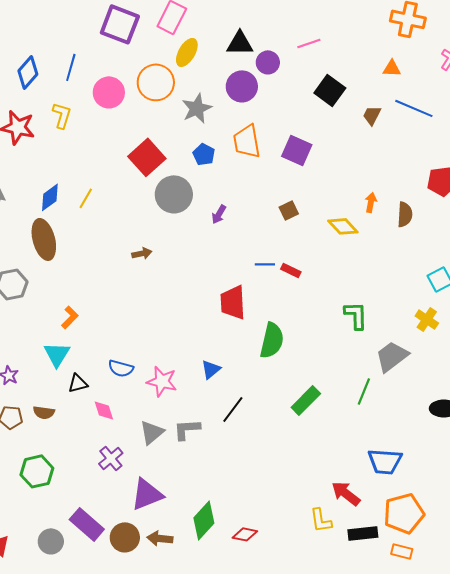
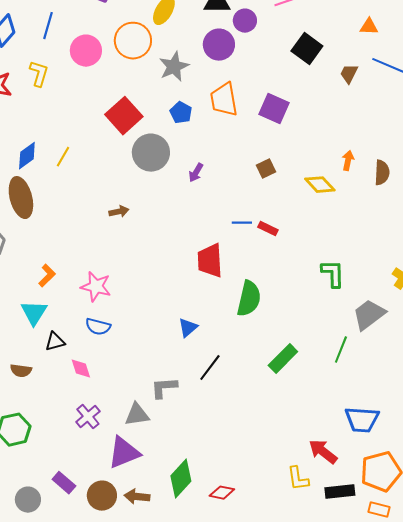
pink star: (162, 381) -> (96, 287), moved
gray triangle: (152, 432) -> (137, 415), moved, turned 32
purple rectangle: (87, 524) -> (64, 483), size x0.7

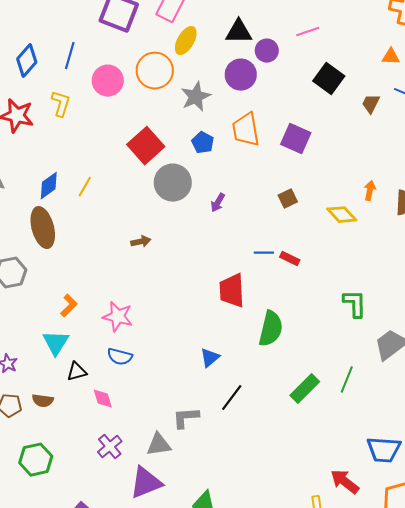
green line: (341, 350) -> (347, 380), moved

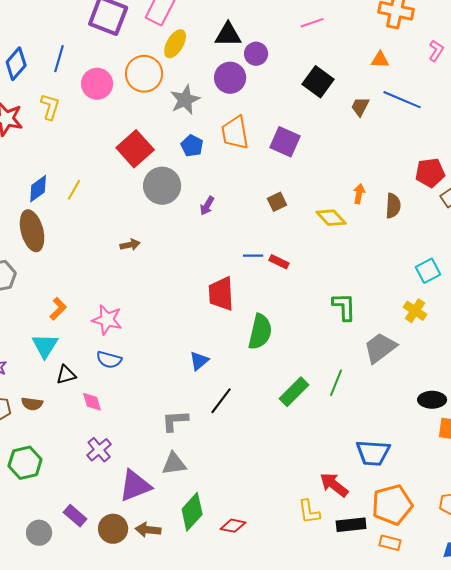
pink line: (308, 32) -> (312, 23), moved
gray triangle: (159, 445) -> (174, 464), moved

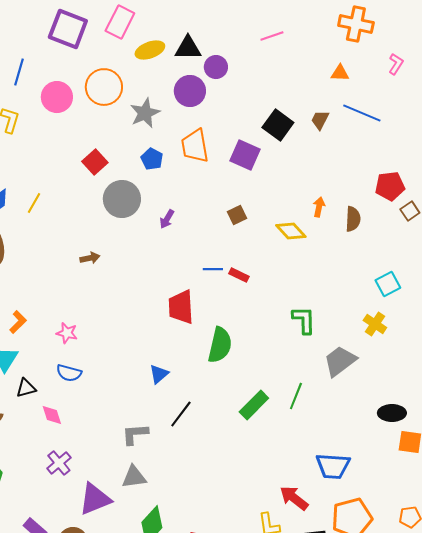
yellow ellipse: (175, 44) -> (150, 50), moved, turned 40
black square: (318, 82) -> (278, 125), moved
red square: (135, 149) -> (95, 162), size x0.7
pink star: (107, 320) -> (67, 333), size x0.7

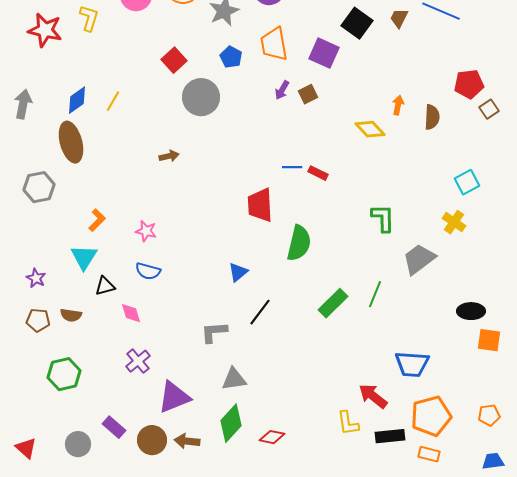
brown square: (237, 215) -> (308, 94), moved
purple arrow: (167, 219) -> (282, 90), moved
gray triangle: (134, 477) -> (234, 379), moved

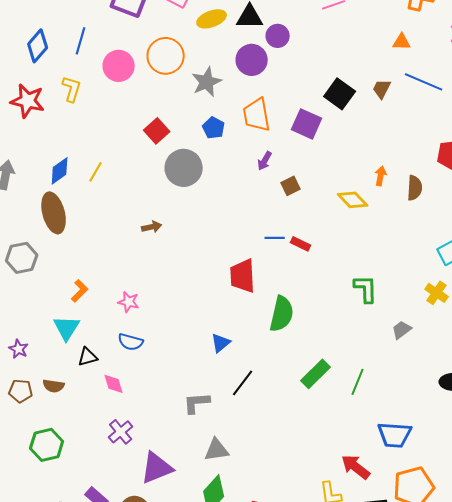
brown square: (308, 94) -> (291, 186), moved
gray trapezoid: (419, 259) -> (402, 330), size x0.6
green line: (375, 294) -> (358, 382), moved

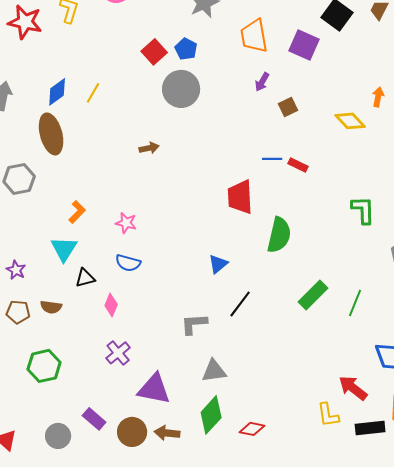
blue pentagon: (214, 128) -> (186, 49), moved
pink diamond: (114, 384) -> (111, 305), turned 40
purple triangle: (157, 468) -> (154, 389), turned 33

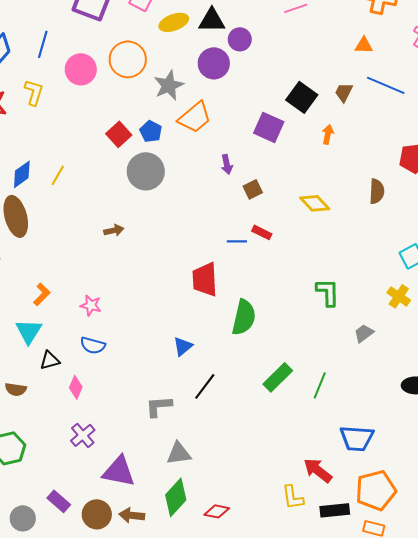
orange trapezoid: (254, 36) -> (195, 117), moved, turned -120
purple arrow: (262, 82) -> (227, 164), turned -42
orange arrow: (378, 97) -> (328, 134), moved
red rectangle: (298, 165) -> (262, 232), moved

